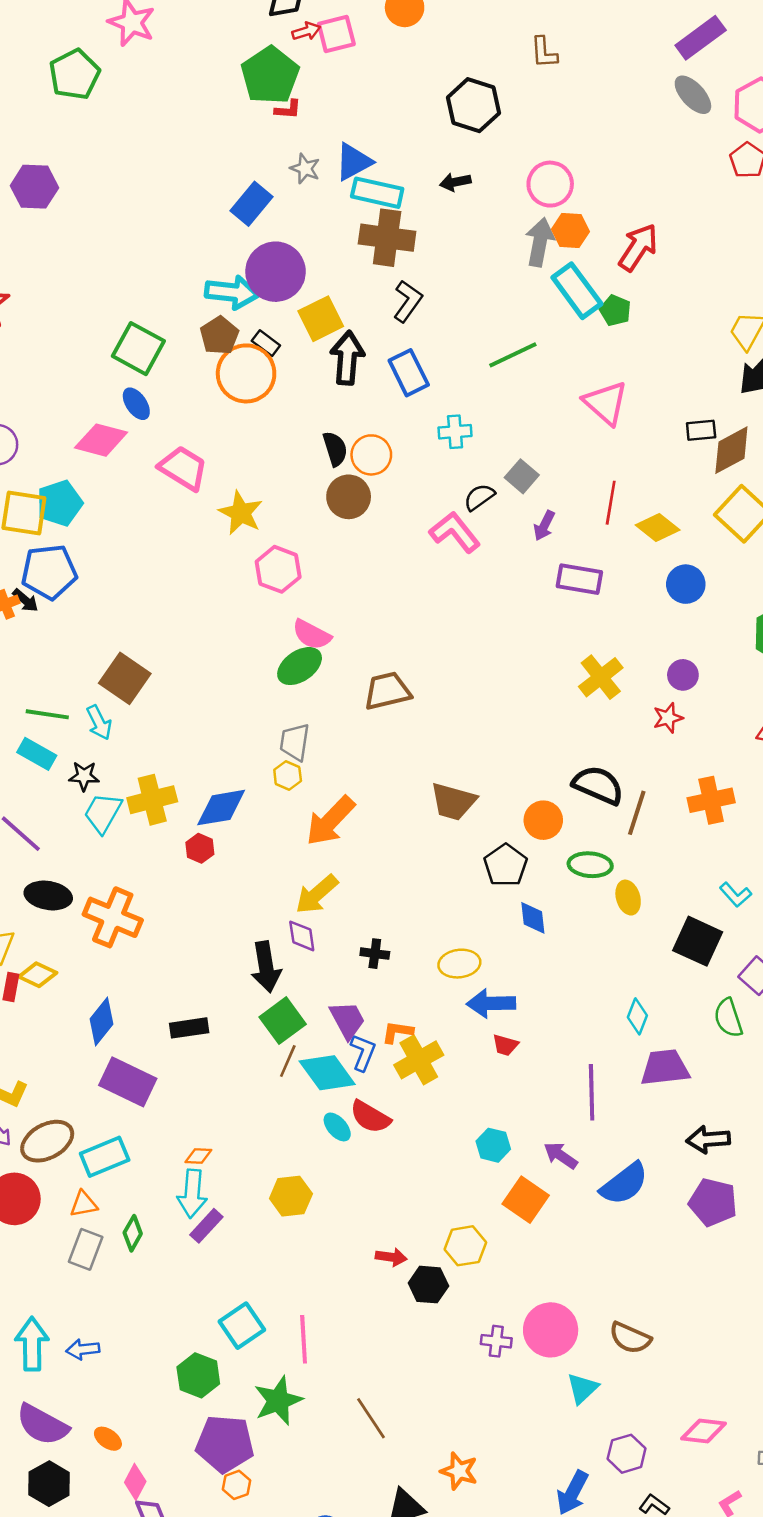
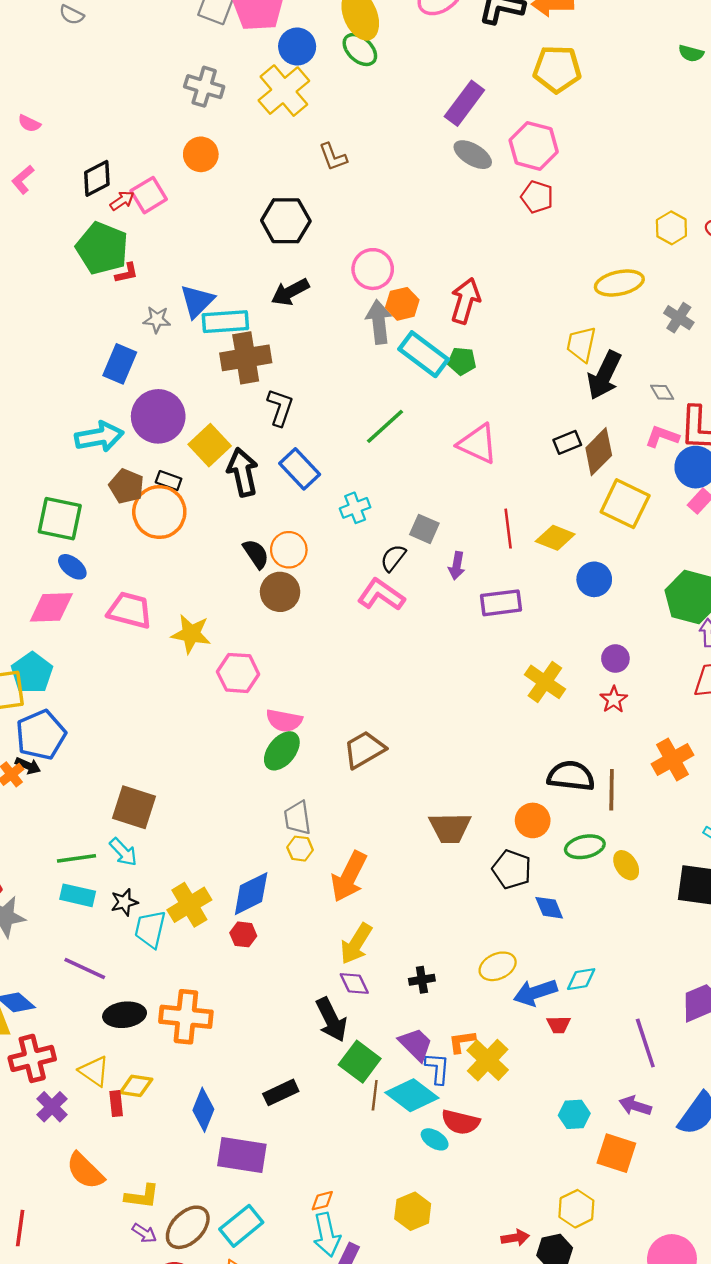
black arrow: (455, 182) -> (290, 292), size x1.4
cyan arrow: (232, 292) -> (99, 437), moved
cyan diamond: (637, 1016) -> (581, 979), moved, turned 76

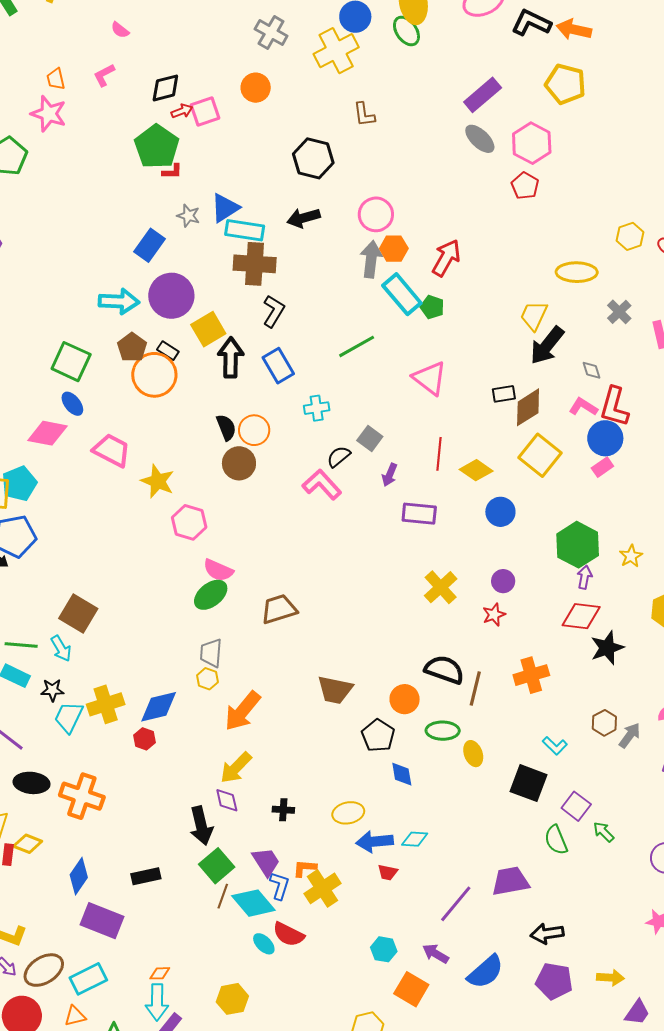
purple line: (645, 1043) -> (456, 904), turned 45

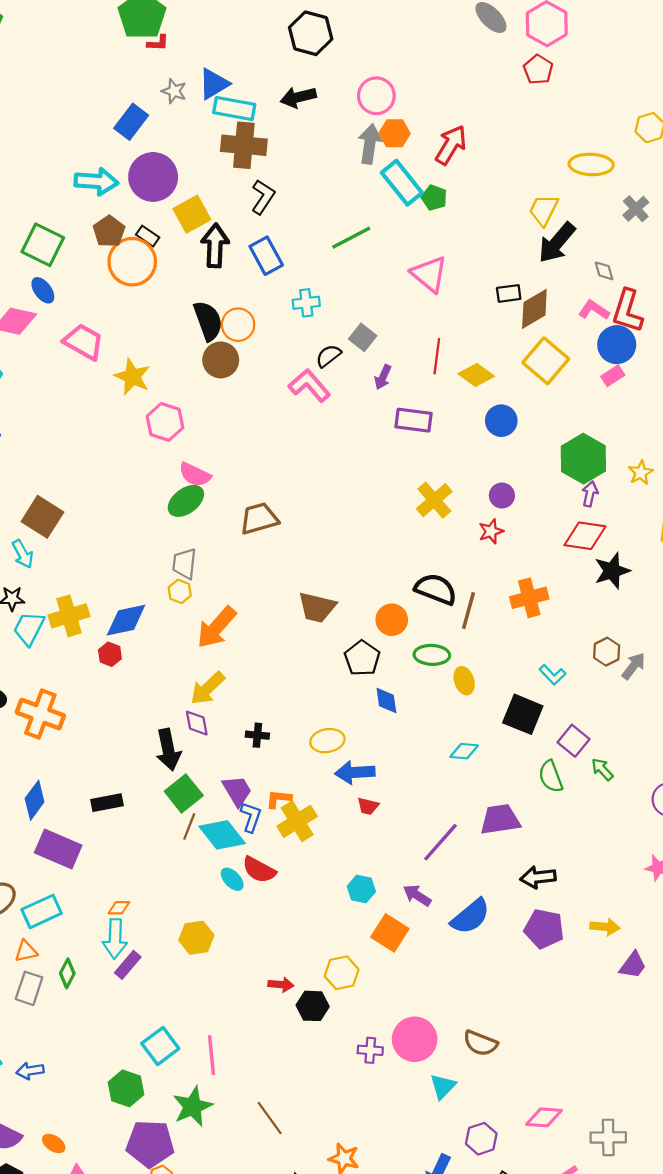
black semicircle: (226, 427) -> (208, 321), size x1.4
cyan diamond: (415, 839) -> (464, 751), moved

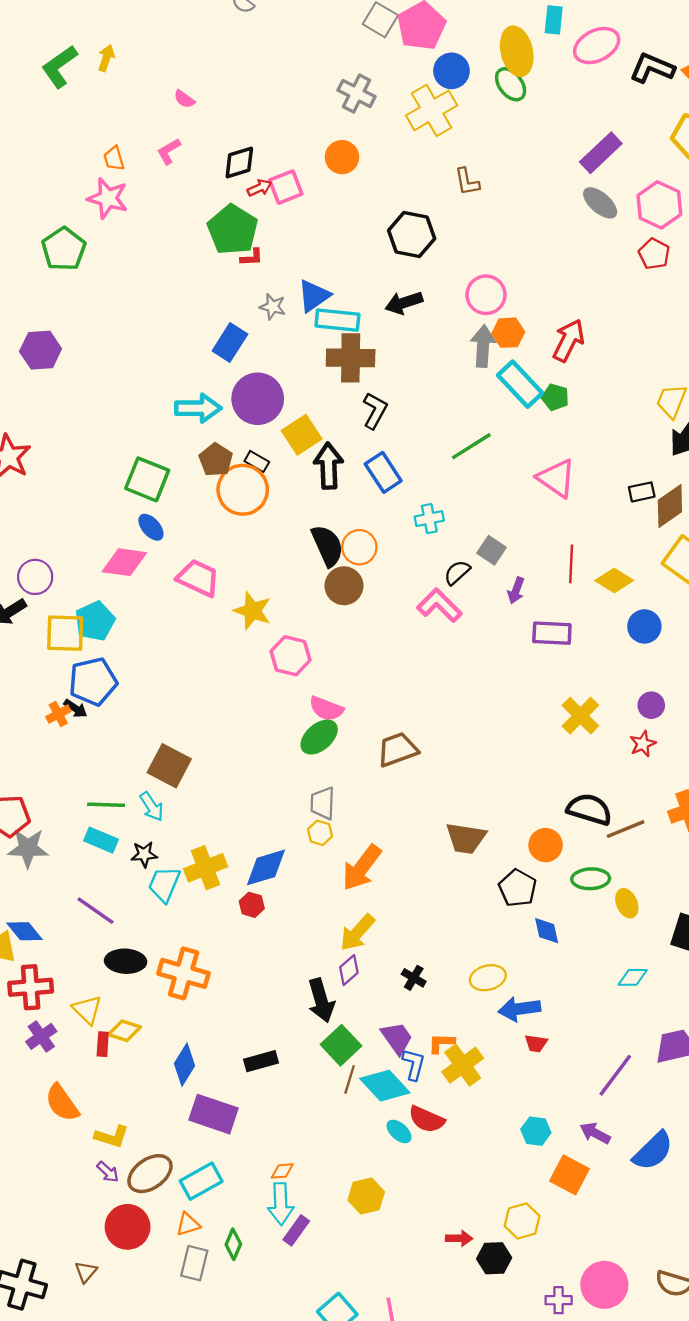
brown line: (468, 611) -> (626, 829), turned 57
purple diamond: (197, 723) -> (349, 970), turned 64
black cross: (257, 735) -> (414, 978), turned 30

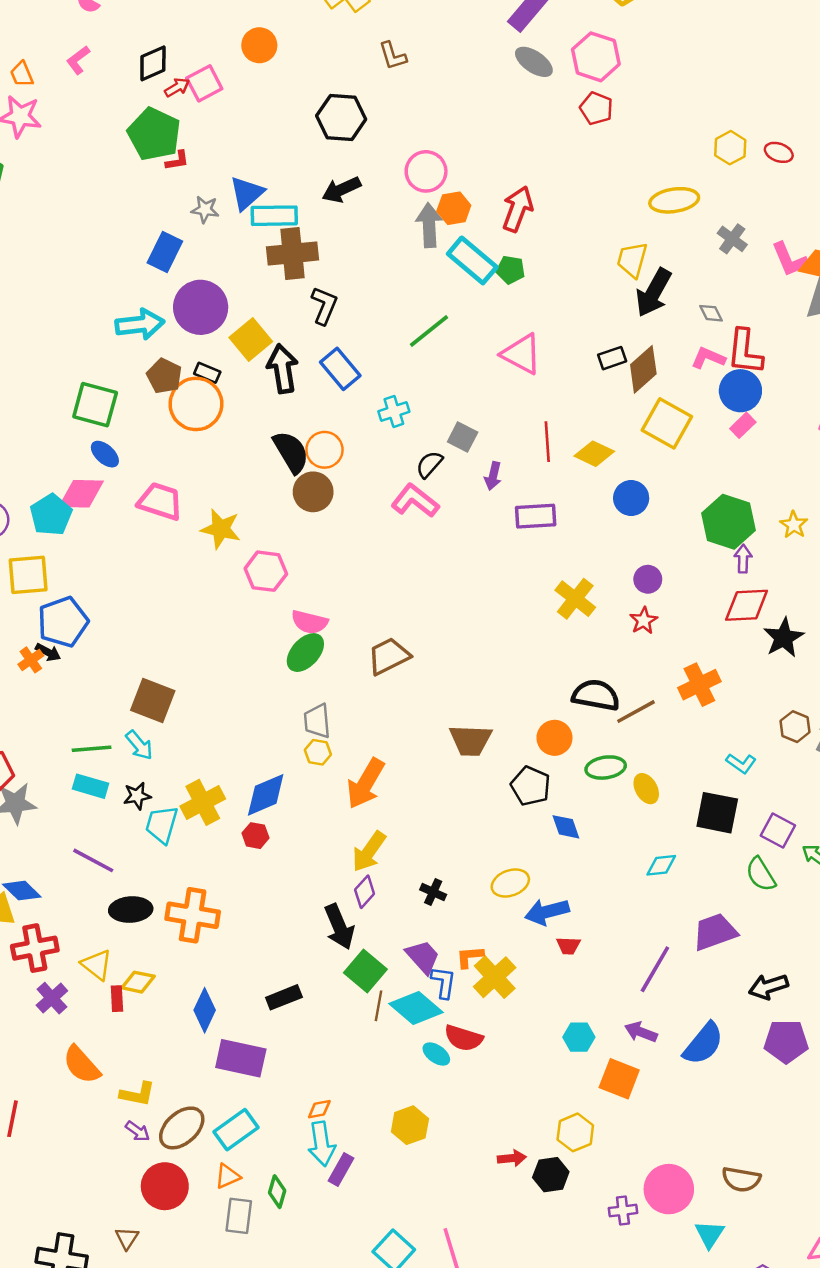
cyan pentagon: (95, 621) -> (51, 515), moved

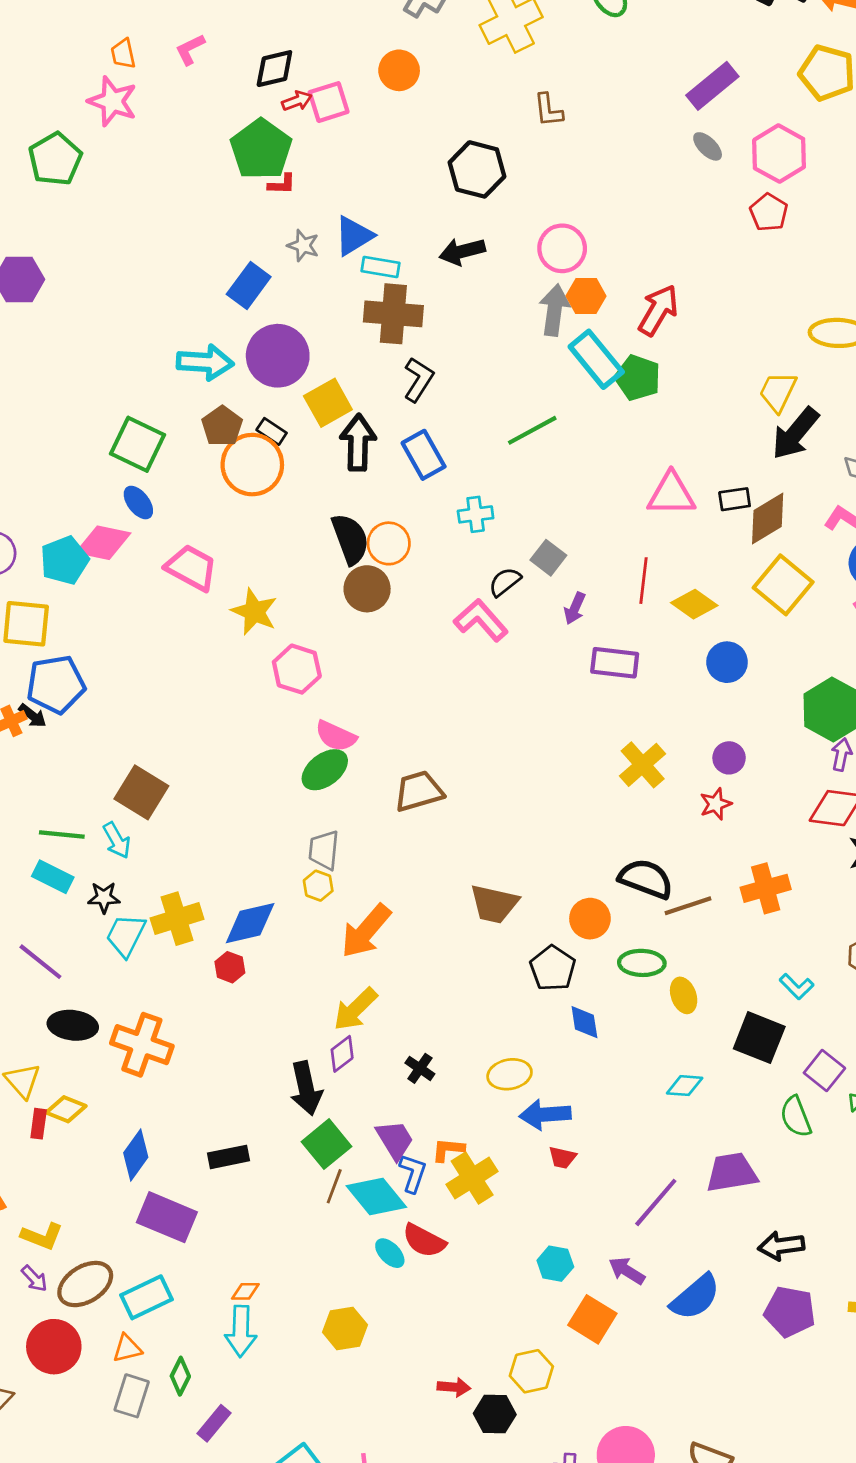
gray ellipse: (534, 62) -> (708, 146), size x0.7
cyan rectangle: (274, 216) -> (380, 267), size x0.7
green pentagon: (511, 270) -> (638, 378), size x1.4
pink triangle: (522, 354) -> (671, 494), moved, turned -39
purple rectangle: (341, 1169) -> (214, 1423), moved

